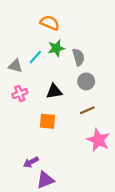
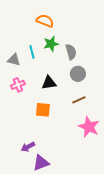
cyan line: (35, 57) -> (32, 52), turned -56

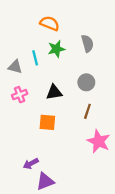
gray semicircle: (71, 52) -> (87, 43), moved
brown line: (79, 100) -> (87, 111), turned -48

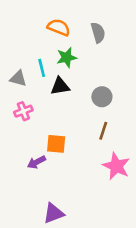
gray semicircle: (87, 43) -> (98, 33), moved
black triangle: (54, 92) -> (60, 86), moved
purple arrow: (31, 164) -> (36, 162), moved

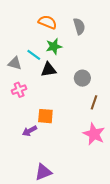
cyan line: (42, 68) -> (34, 55), turned -40
brown line: (103, 131) -> (94, 102), moved

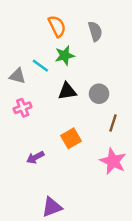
orange semicircle: (48, 22) -> (57, 26), turned 42
black triangle: (49, 70) -> (67, 91), moved
orange square: (45, 116) -> (71, 138), moved, turned -35

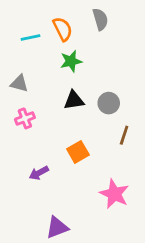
gray semicircle: (95, 31) -> (100, 19), moved
cyan line: (40, 66) -> (30, 37), moved, turned -48
pink star: (113, 161) -> (114, 194), moved

